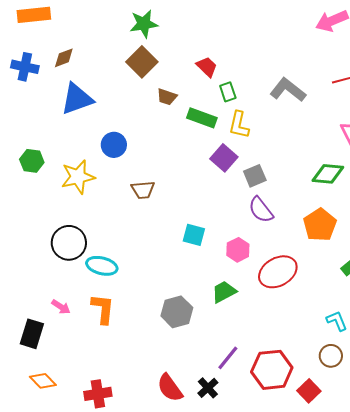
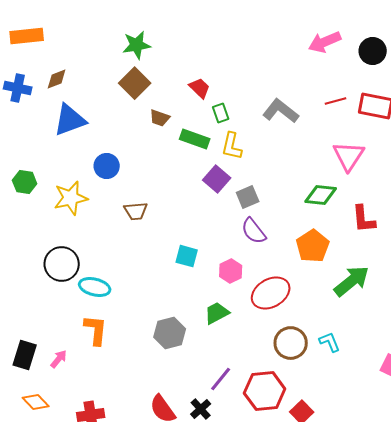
pink arrow: (61, 307) -> (59, 359), moved, turned -84
brown circle: (331, 356) -> (291, 343), moved, size x1.4

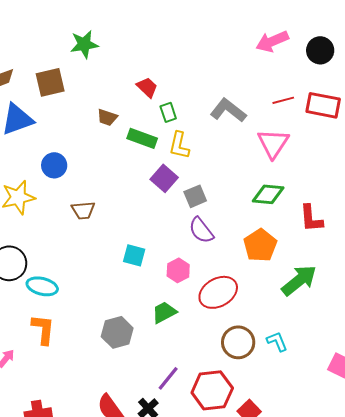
brown square: (135, 83) -> (50, 82), moved, turned 32
pink triangle: (349, 156) -> (273, 143), moved

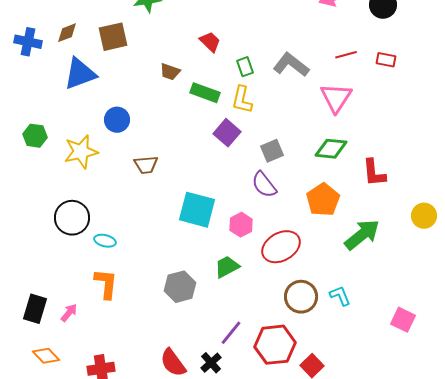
red rectangle: (323, 105) -> (386, 60), size x0.6
green rectangle: (168, 112) -> (245, 67), moved
gray square: (195, 196) -> (272, 151), moved
cyan square: (134, 255) -> (197, 210), size x1.6
cyan ellipse: (42, 286) -> (105, 241), size x0.7

